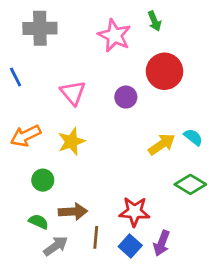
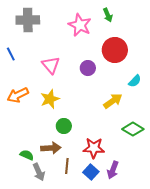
cyan semicircle: (193, 137) -> (135, 81), moved, turned 96
green circle: (43, 180) -> (64, 126), moved
gray arrow: (56, 246) -> (39, 172), turned 102

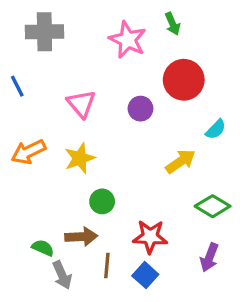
purple arrow: (113, 170) -> (209, 257), moved

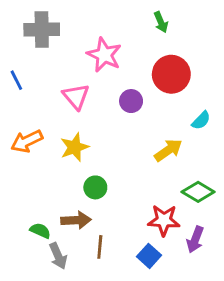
pink star: (128, 40) -> (104, 55), moved
red star: (150, 237) -> (164, 220), moved
blue square: (145, 275) -> (149, 256), moved

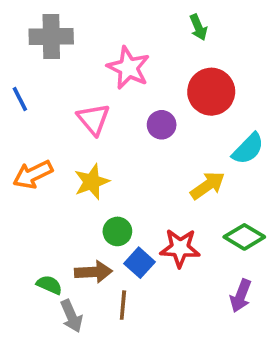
cyan semicircle: (201, 120) -> (248, 149), size x1.4
red star: (164, 220) -> (180, 248), moved
blue square: (149, 256) -> (139, 263), moved

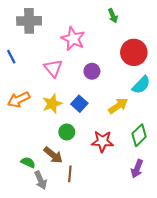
red circle: (211, 92) -> (134, 52), moved
green diamond: (244, 237) -> (139, 135), turned -75
blue square: (139, 263) -> (79, 104), moved
brown arrow: (94, 272) -> (53, 155), turned 42

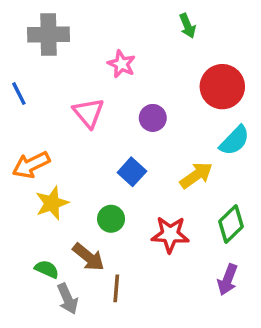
pink star: (73, 39) -> (121, 64), size x0.7
yellow star: (52, 104) -> (52, 203), moved

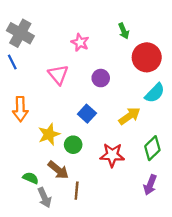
green arrow: (188, 26) -> (124, 31), moved
gray cross: (48, 34) -> (20, 33), moved, turned 30
orange arrow: (31, 165) -> (20, 109), turned -65
yellow star: (52, 203) -> (49, 134), moved

